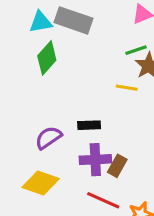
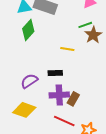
yellow line: (127, 88) -> (67, 49), moved

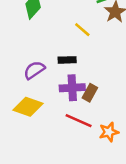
yellow line: (67, 49) -> (82, 30), turned 32

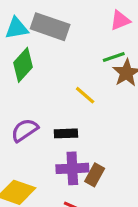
purple semicircle: (34, 70) -> (25, 130), moved

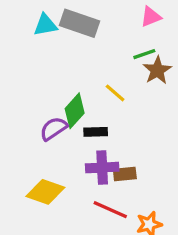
green diamond: (23, 65) -> (75, 111), moved
brown rectangle: (95, 175) -> (125, 174), turned 55

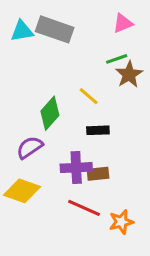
purple semicircle: (53, 129) -> (30, 147), moved
black rectangle: (96, 132) -> (98, 130), moved

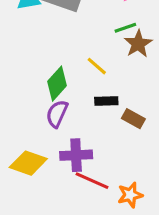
purple semicircle: (30, 147) -> (57, 114), moved, turned -32
purple cross: (76, 168) -> (76, 155), moved
brown rectangle: (98, 174) -> (133, 119), moved, turned 35

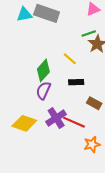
brown rectangle: (133, 119) -> (94, 103), moved
purple cross: (76, 155) -> (56, 118), turned -30
red line: (92, 181) -> (74, 122), moved

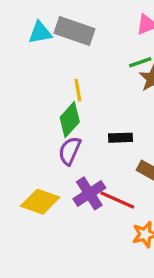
yellow line: (70, 59) -> (78, 90), moved, turned 40

